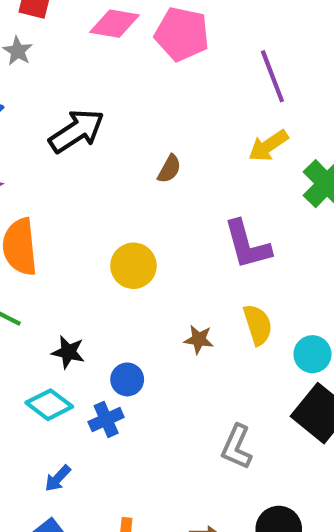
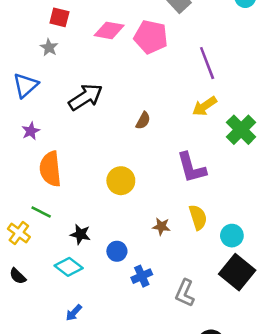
blue cross: (106, 419) -> (142, 276), moved

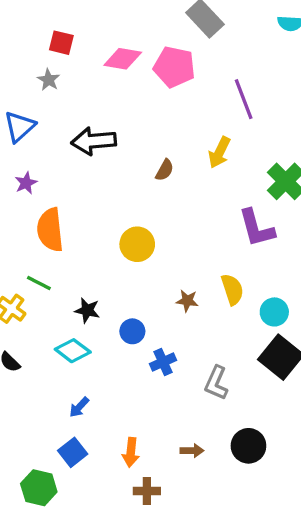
black arrow: (86, 97) -> (94, 141), turned -152
yellow arrow: (204, 106) -> (219, 152), moved, turned -30
purple L-shape: (191, 168) -> (257, 228), moved

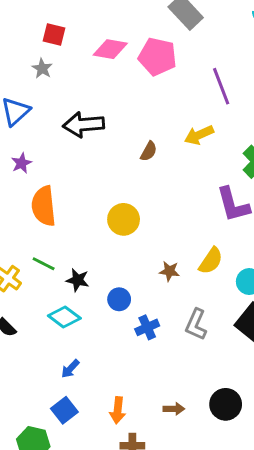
yellow arrow: (219, 152) -> (199, 135), turned 40
green line: (39, 283) -> (44, 264), moved
yellow semicircle: (232, 289) -> (211, 261), turned 52
gray L-shape: (216, 383) -> (196, 324), moved

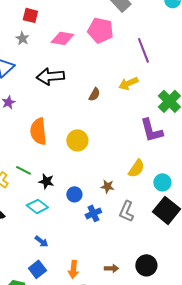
pink diamond: (110, 49) -> (62, 38), moved
orange semicircle: (44, 206) -> (38, 131), moved
brown star: (169, 271) -> (107, 186), moved
blue arrow: (70, 369) -> (41, 241), turned -96

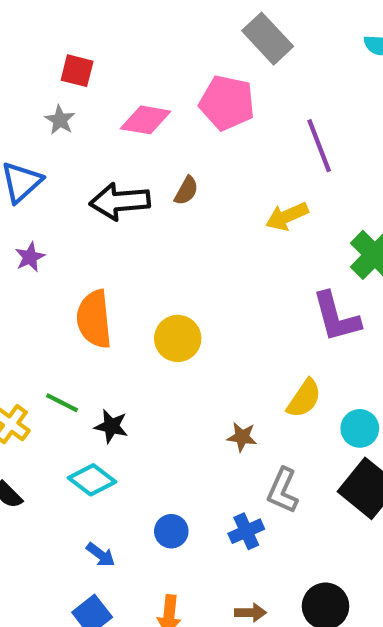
brown semicircle: (94, 94) -> (186, 191), moved
blue circle: (74, 194) -> (171, 531), moved
blue cross: (93, 213) -> (246, 531), moved

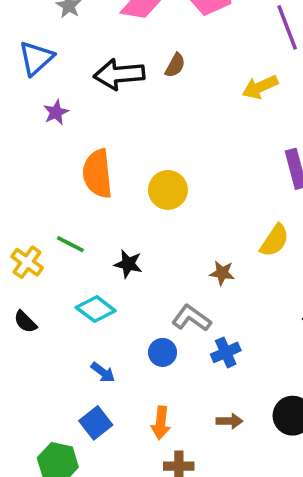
purple star: (30, 257) -> (56, 112), moved
black star: (111, 426) -> (128, 264), moved
gray L-shape: (283, 491) -> (191, 318), moved, turned 102

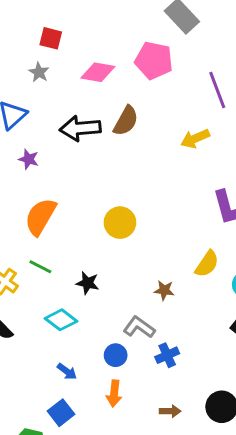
brown semicircle: (175, 65) -> (126, 121), size x1.5
purple star: (56, 112) -> (29, 159), turned -30
orange semicircle: (98, 174) -> (40, 217), moved, turned 36
orange arrow: (161, 423) -> (114, 394), moved

